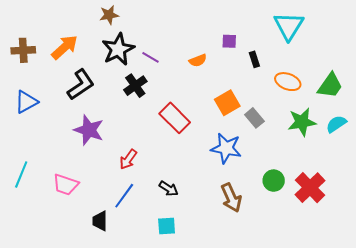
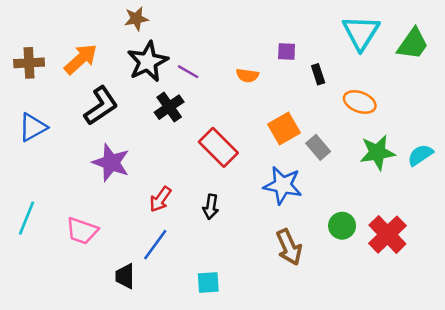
orange semicircle: (198, 60) -> (247, 75), turned 30
green trapezoid: (330, 86) -> (413, 44), moved
black arrow: (169, 189) -> (211, 207), moved, turned 66

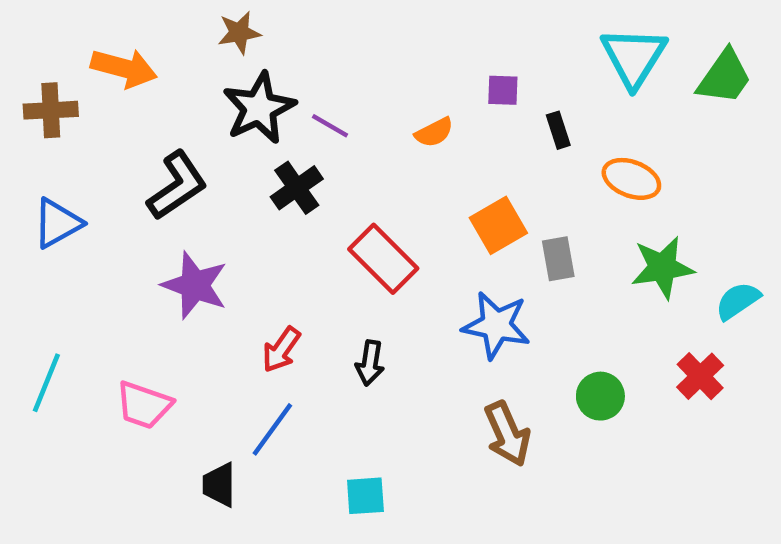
orange arrow: (81, 59) -> (124, 68), moved, turned 57
orange semicircle: (247, 75) -> (434, 132), turned -35
gray rectangle: (318, 147) -> (558, 259), turned 30
cyan semicircle: (420, 155) -> (738, 301), moved
red cross: (387, 235) -> (700, 376), moved, size x0.7

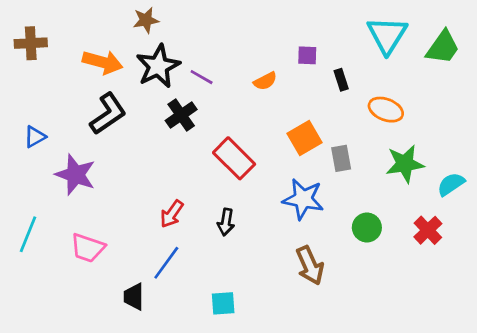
orange arrow: (124, 68) -> (103, 62), moved
brown cross: (51, 110) -> (31, 43), moved
blue triangle: (57, 223) -> (35, 137), size x0.7
purple star: (195, 285) -> (75, 175), moved
green circle: (600, 396) -> (367, 227), moved

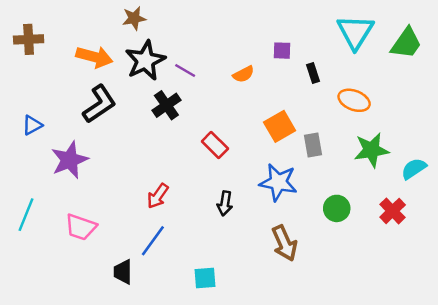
red rectangle: (234, 158) -> (215, 145), size x0.7
purple star: (75, 175) -> (70, 160), turned 30
black arrow: (226, 222) -> (225, 203), moved

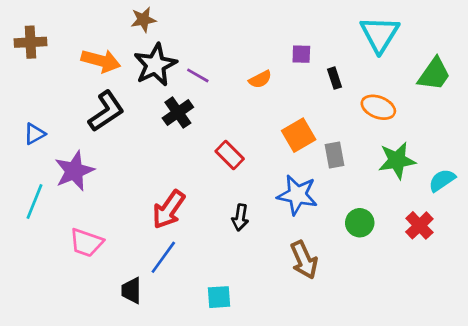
green trapezoid: (406, 43) -> (434, 74), moved
red arrow: (158, 196) -> (169, 209), size x1.4
cyan line: (26, 215) -> (34, 201), moved

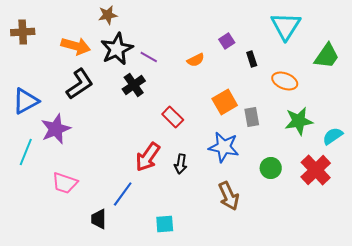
purple square: (301, 54) -> (227, 41), turned -35
blue triangle: (34, 134) -> (26, 101), size x1.6
red arrow: (169, 209) -> (148, 157), moved
red cross: (419, 225) -> (316, 170), size x1.4

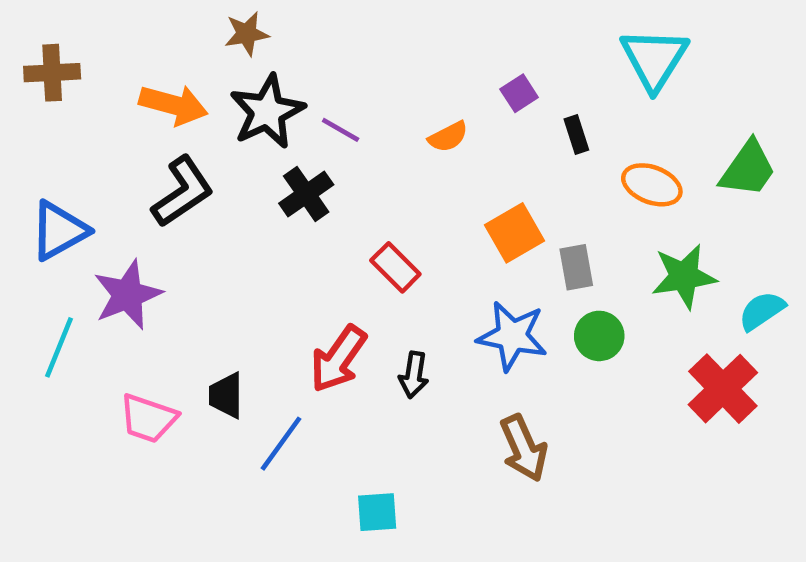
green trapezoid: (327, 56) -> (748, 169), moved
green circle: (271, 168) -> (599, 336), moved
black trapezoid: (99, 219) -> (226, 395), moved

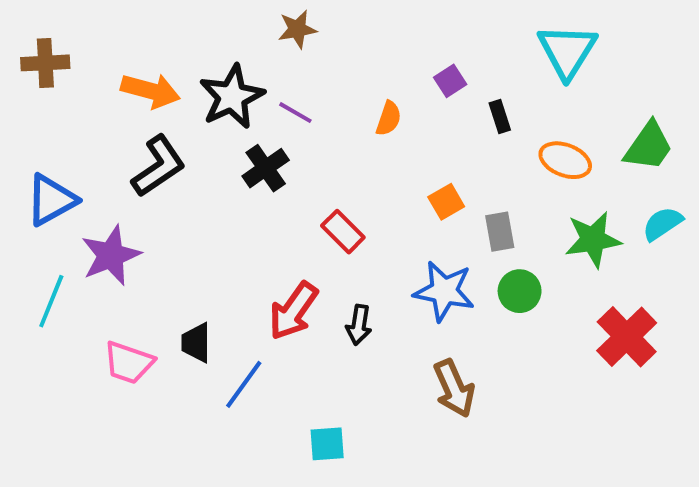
brown star: (247, 34) -> (297, 29), moved
orange semicircle: (448, 137) -> (389, 119), turned -44
orange square: (515, 233) -> (446, 202), size x0.7
cyan semicircle: (762, 311) -> (662, 224), moved

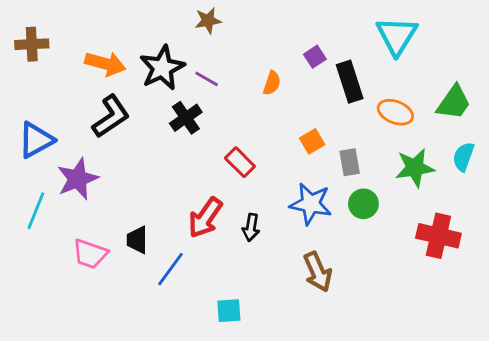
black rectangle: (500, 117) -> (350, 82), size x1.8
cyan semicircle: (662, 224) -> (463, 157), turned -36
red cross: (627, 337) -> (438, 236), turned -33

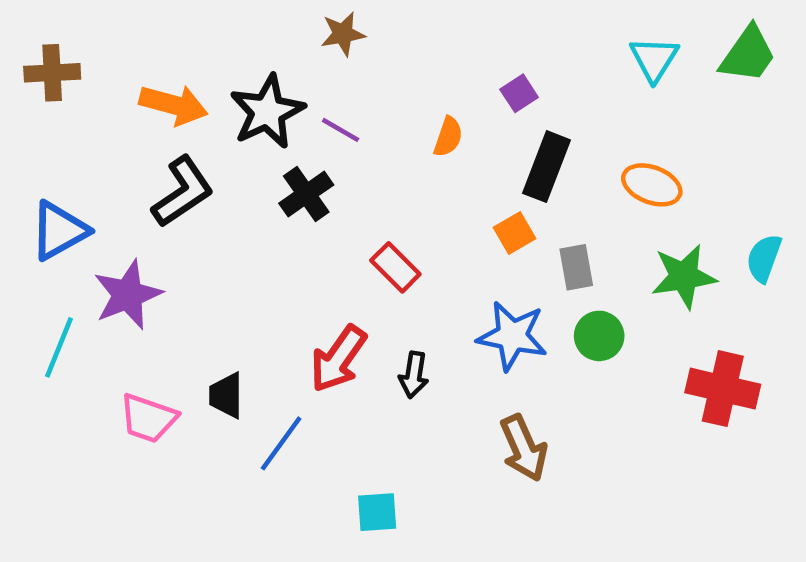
cyan triangle: (397, 36) -> (654, 59), size x0.7
black rectangle: (350, 82) -> (547, 167), moved, turned 39
green trapezoid: (454, 102) -> (748, 54), moved

